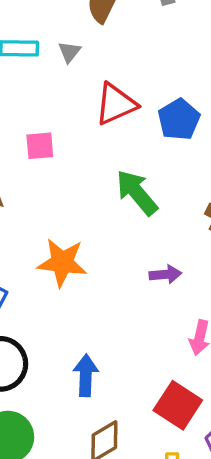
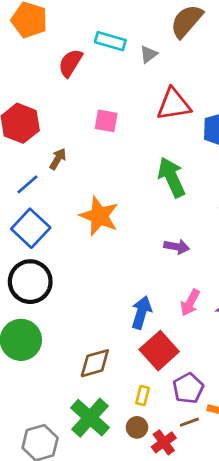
blue arrow: (86, 375) -> (141, 312), moved

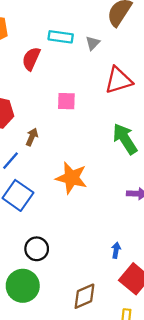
black circle: (30, 282) -> (37, 249), moved, size x0.7
blue arrow: (141, 312) -> (116, 250), size x0.6

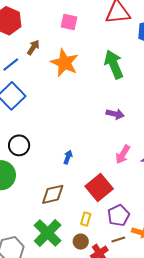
orange star: (71, 178) -> (65, 63), moved
blue arrow: (116, 250) -> (68, 157), moved

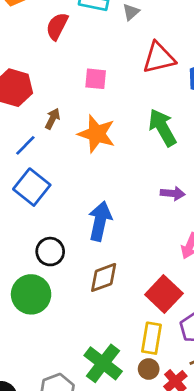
blue arrow: (68, 157) -> (100, 221), moved, size x2.0
brown diamond: (53, 194) -> (104, 277), moved
yellow rectangle: (86, 219) -> (152, 338), size x1.6

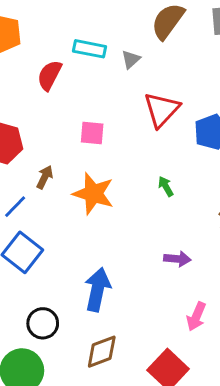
red triangle: (159, 58) -> (162, 110), turned -33
green arrow: (162, 128) -> (166, 186), size x0.5

